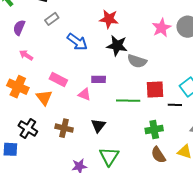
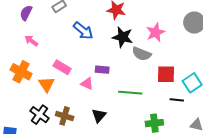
pink star: (161, 28) -> (156, 32), moved
red square: (155, 89) -> (166, 74), moved
black cross: (28, 128) -> (40, 115), moved

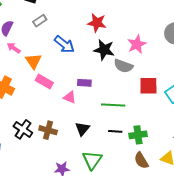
pink arrow: (31, 41) -> (14, 48), moved
orange triangle: (47, 84) -> (33, 61), moved
black line: (177, 100) -> (115, 131), moved

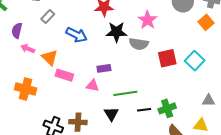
green line: (113, 105) -> (125, 93), moved

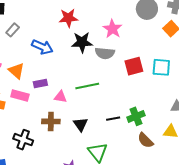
cyan square: (195, 61) -> (161, 67), turned -36
purple rectangle: (104, 68) -> (40, 84), moved
pink rectangle: (64, 75) -> (20, 96), moved
green line: (125, 93) -> (87, 86), moved
brown cross: (78, 122) -> (51, 121), moved

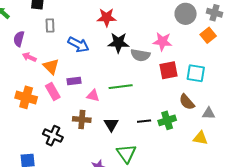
pink star: (112, 29) -> (162, 42), moved, turned -30
gray rectangle: (13, 30) -> (50, 26), turned -48
pink rectangle: (20, 96) -> (53, 91), turned 42
brown semicircle: (145, 140) -> (187, 102), moved

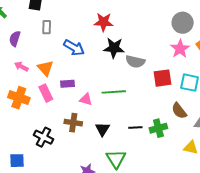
pink star: (162, 42) -> (180, 49), moved, turned 30
pink arrow: (29, 57) -> (21, 67), moved

